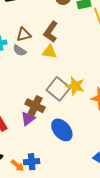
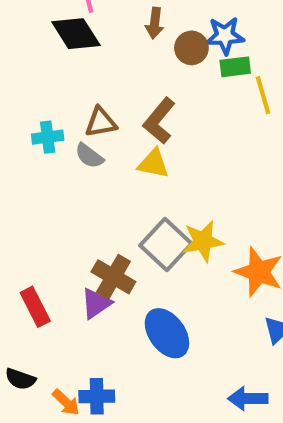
yellow star: (75, 86) -> (203, 241), turned -30

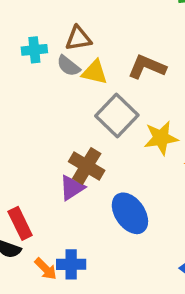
brown L-shape: (159, 121) -> (147, 67), moved, turned 72
yellow triangle: (153, 163) -> (95, 72), moved
gray square: (166, 245) -> (117, 116), moved
red rectangle: (35, 307) -> (20, 223), moved

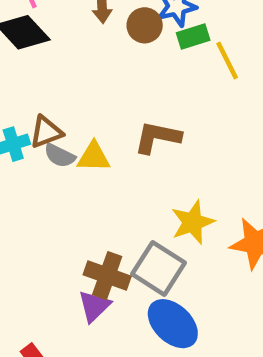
brown triangle: (78, 38) -> (46, 132), moved
gray square: (117, 116) -> (159, 268), moved

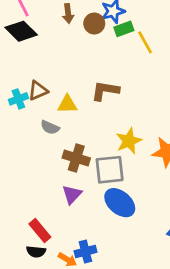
gray semicircle: (60, 156) -> (50, 127), moved
gray square: (159, 268) -> (110, 170), turned -36
brown cross: (107, 276) -> (76, 158), moved

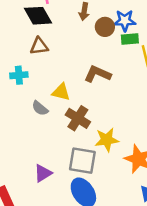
brown triangle: (38, 91) -> (39, 46), moved
brown L-shape: (105, 91) -> (98, 74), moved
brown cross: (76, 158) -> (78, 118), moved

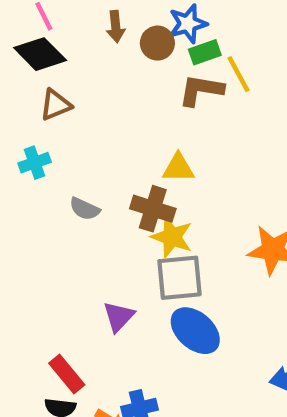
brown L-shape: (98, 74) -> (201, 90), moved
yellow triangle: (61, 92) -> (178, 168), moved
yellow star: (107, 140) -> (172, 237), moved, turned -30

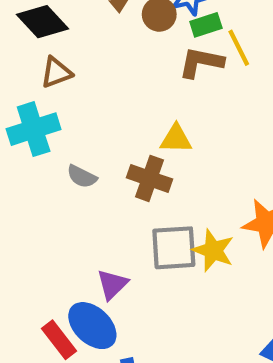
cyan cross: (35, 163) -> (34, 129), size x1.6
yellow star: (172, 237) -> (213, 250), moved
blue ellipse: (195, 331) -> (92, 326), moved

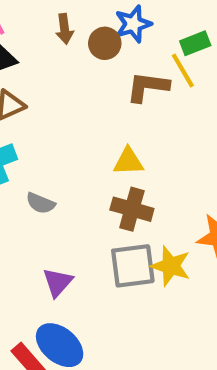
green rectangle: (206, 25) -> (195, 43), moved
brown cross: (149, 178) -> (132, 209), moved
purple triangle: (112, 284) -> (58, 282), moved

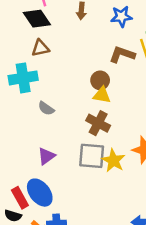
brown circle: (105, 43) -> (100, 80), moved

